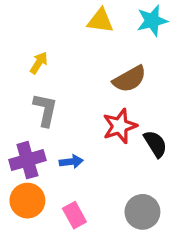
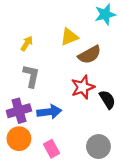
yellow triangle: (100, 21) -> (69, 37), moved, turned -30
blue arrow: (71, 162) -> (49, 112), size x1.5

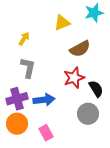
yellow triangle: (69, 37) -> (62, 23), moved
gray circle: (98, 147) -> (88, 114), moved

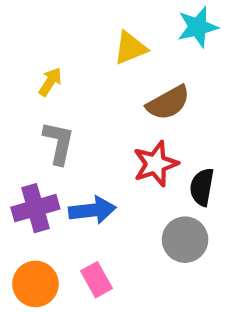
black semicircle: (96, 89) -> (202, 187), turned -138
orange circle: (17, 124) -> (35, 284), moved

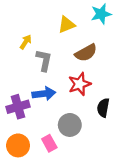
gray L-shape: (59, 143) -> (44, 60), moved
black semicircle: (202, 187) -> (103, 108), moved
blue arrow: (92, 210) -> (44, 94), moved
gray circle: (185, 240) -> (70, 125), moved

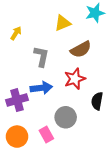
yellow arrow: (26, 42) -> (16, 33), moved

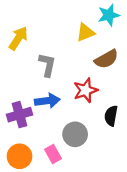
yellow triangle: (63, 23) -> (85, 32), moved
yellow arrow: (16, 33) -> (18, 38), size x1.5
brown semicircle: (81, 49) -> (106, 59), moved

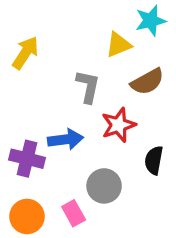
gray L-shape: (47, 65) -> (88, 86), moved
purple cross: (20, 115) -> (27, 159), turned 30

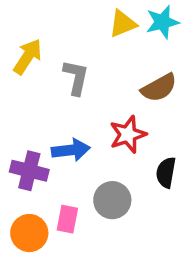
yellow triangle: (119, 45) -> (123, 24), moved
gray L-shape: (88, 86) -> (76, 77), moved
pink rectangle: (74, 213) -> (67, 219), moved, turned 40

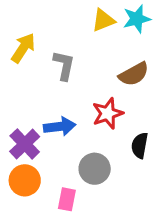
purple cross: (29, 171) -> (25, 144), turned 32
pink rectangle: (67, 219) -> (67, 199), moved
orange circle: (29, 233) -> (25, 180), moved

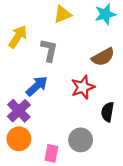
yellow triangle: (103, 20) -> (63, 14), moved
blue arrow: (60, 127) -> (37, 86), moved, turned -35
gray circle: (95, 169) -> (81, 140), moved

